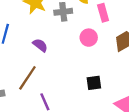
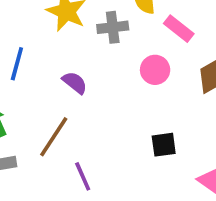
pink rectangle: (103, 13) -> (179, 29), turned -36

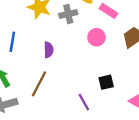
purple semicircle: (75, 83) -> (49, 50), turned 56
purple line: (83, 176) -> (84, 102), moved

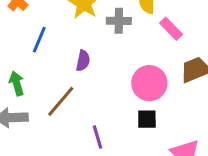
pink circle: (96, 37) -> (149, 83), moved, size x1.5
purple line: (84, 102) -> (98, 137), moved

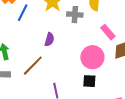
pink rectangle: (171, 29) -> (108, 32), moved
blue line: (39, 40) -> (23, 13), moved

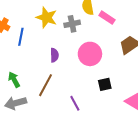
pink rectangle: (108, 32) -> (107, 18), moved
pink circle: (92, 57) -> (90, 54), moved

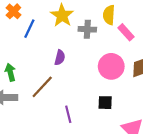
pink circle: (90, 54) -> (111, 66), moved

